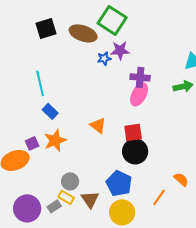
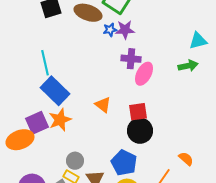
blue star: (104, 58) -> (110, 30), moved
purple cross: (140, 77) -> (131, 59), moved
blue rectangle: (50, 111) -> (55, 91), size x1.8
purple square: (32, 143) -> (37, 123), size x1.6

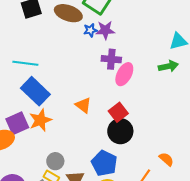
cyan line: (45, 63) -> (25, 63), turned -70
red square: (138, 112) -> (118, 112), turned -30

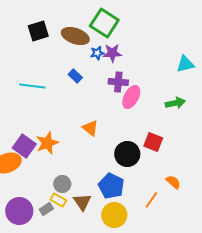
green arrow: (168, 66) -> (175, 103), moved
blue rectangle: (35, 91) -> (75, 76), moved, size x0.5
red square: (118, 112) -> (153, 142), moved, turned -30
purple square: (17, 123) -> (24, 146), turned -30

